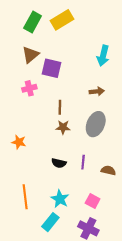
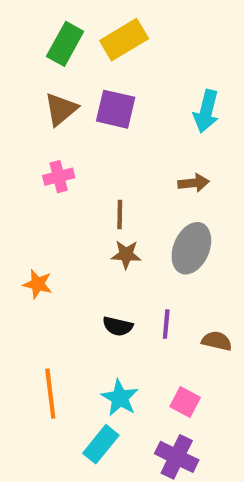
purple square: (51, 68) -> (116, 109), moved

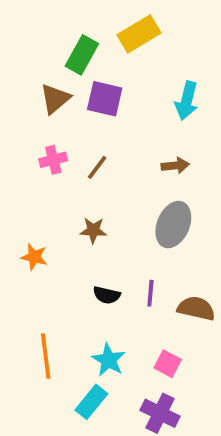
yellow rectangle: (124, 40) -> (139, 34), moved
green rectangle: (65, 44) -> (82, 55), moved
brown line: (120, 215) -> (97, 167), moved, turned 36
brown star: (126, 255) -> (93, 230), moved
brown semicircle: (217, 341) -> (196, 308), size x1.4

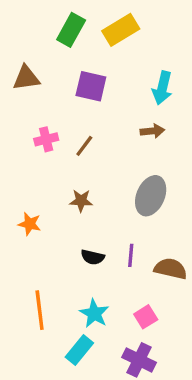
green rectangle: (82, 55) -> (71, 30), moved
brown triangle: (55, 99) -> (26, 78), moved, turned 32
brown arrow: (175, 165) -> (152, 131), moved
pink square: (168, 364) -> (146, 317), turned 30

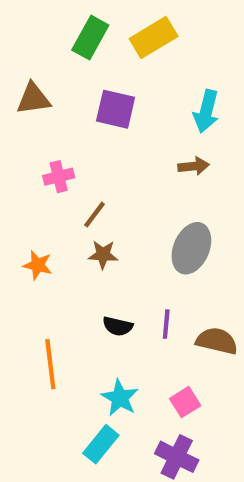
brown line: (84, 146) -> (95, 215), moved
orange star: (30, 224) -> (38, 265), moved
orange line: (40, 310) -> (50, 364), moved

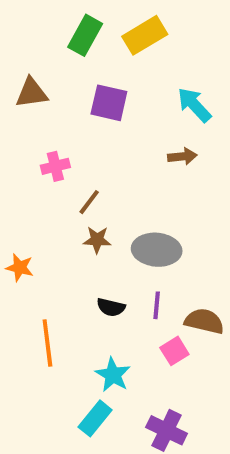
cyan arrow: (206, 111) -> (194, 105), turned 123
gray ellipse: (191, 248) -> (157, 250), moved, turned 72
orange star: (38, 265) -> (20, 268), moved
pink square: (185, 402) -> (174, 351), moved

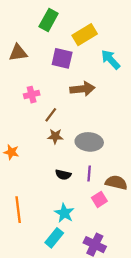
yellow rectangle: (145, 35) -> (85, 35), moved
brown arrow: (182, 156) -> (82, 89), moved, size x1.5
orange line: (47, 343) -> (18, 210), moved

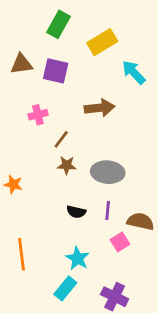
purple square: (62, 58) -> (56, 71), moved

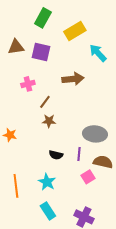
gray ellipse: (108, 172) -> (95, 134), moved
cyan star: (78, 258) -> (47, 182), moved
cyan rectangle: (65, 288) -> (48, 211), turned -72

